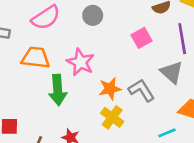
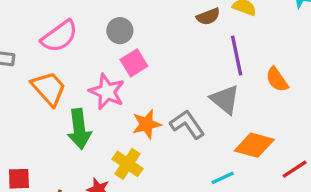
pink square: (142, 38) -> (134, 63), moved
orange trapezoid: (36, 58) -> (49, 88), turned 44
yellow cross: (112, 117) -> (128, 164), moved

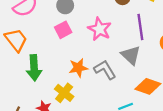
pink square: (134, 63) -> (63, 30), moved
pink star: (107, 92) -> (100, 29), moved

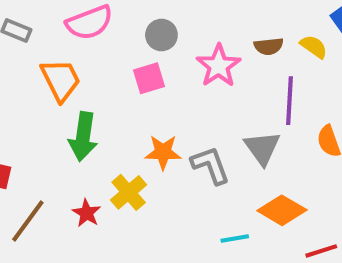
pink star: (100, 29) -> (219, 66), moved

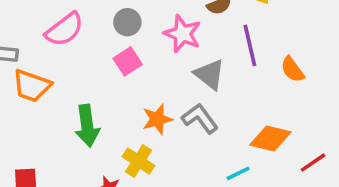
orange trapezoid: (61, 80) -> (32, 86), moved, turned 153
gray triangle: (262, 148) -> (210, 74), moved

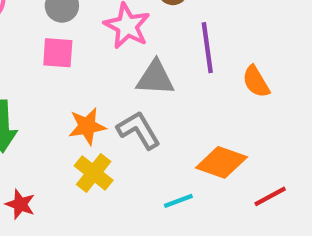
pink square: (128, 61) -> (58, 53), turned 32
gray triangle: (210, 74) -> (155, 78), turned -40
yellow cross: (138, 161) -> (94, 173), moved

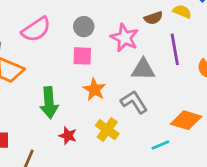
orange star: (87, 126) -> (94, 89), moved, turned -30
red star: (20, 204) -> (68, 136), moved

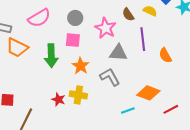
brown semicircle: (153, 18) -> (128, 14), turned 72
green arrow: (49, 103) -> (51, 56), moved
yellow cross: (107, 130) -> (78, 95), moved, turned -30

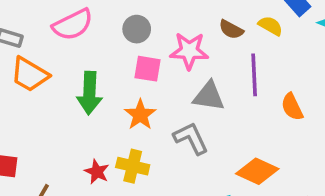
brown semicircle: (128, 14) -> (231, 29), turned -32
pink star: (106, 28) -> (189, 51), turned -30
pink square: (73, 40) -> (147, 69), moved

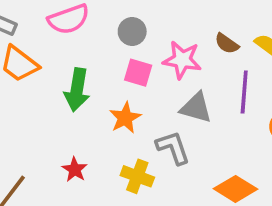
yellow cross: (133, 166) -> (137, 176), moved

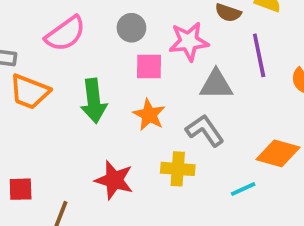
red star: (75, 170) -> (114, 180), size x1.5

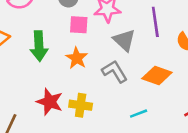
gray triangle: (216, 85) -> (124, 40), turned 40
orange diamond: (278, 153) -> (157, 75), moved
yellow cross: (178, 169) -> (81, 105), moved

